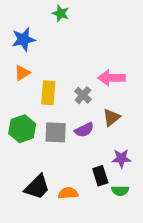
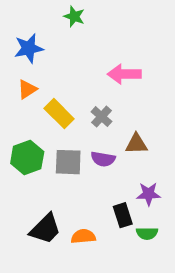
pink arrow: (111, 78) -> (124, 74), moved
yellow rectangle: (48, 93) -> (59, 114), turned -50
brown triangle: (111, 118) -> (136, 144), turned 36
purple semicircle: (84, 130) -> (103, 159), turned 36

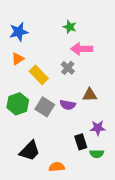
green star: (74, 16) -> (70, 27), moved
gray cross: (101, 117) -> (68, 68), moved
gray square: (68, 162) -> (45, 107), turned 30
orange semicircle: (83, 236) -> (57, 167), moved

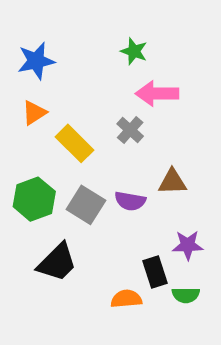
black trapezoid: (30, 151) -> (57, 262), moved
orange semicircle: (57, 167) -> (126, 299), moved

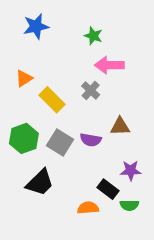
blue star: (36, 61) -> (36, 26), moved
black rectangle: (155, 272) -> (108, 189), turned -35

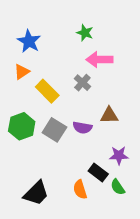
blue star: (36, 26) -> (29, 41), moved, turned -30
black trapezoid: (40, 183) -> (36, 193), moved
green semicircle: (129, 205) -> (118, 187), turned 56
orange semicircle: (88, 208) -> (80, 189), turned -102

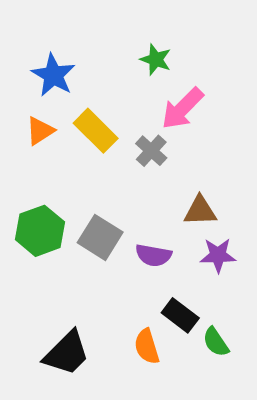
pink arrow: (99, 60) -> (182, 108), turned -45
yellow rectangle: (47, 91) -> (96, 131), moved
purple semicircle: (82, 128) -> (153, 255), moved
purple star: (119, 155) -> (218, 255), moved

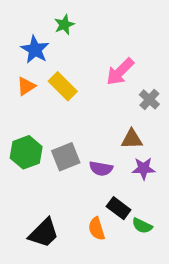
green star: (156, 60) -> (64, 25), moved, turned 30
gray cross: (151, 151) -> (149, 99), moved
gray square: (100, 237) -> (66, 157), turned 36
green semicircle: (216, 342) -> (142, 226), turned -30

